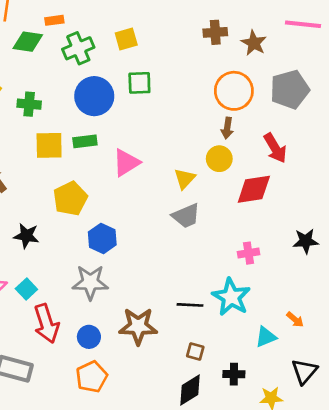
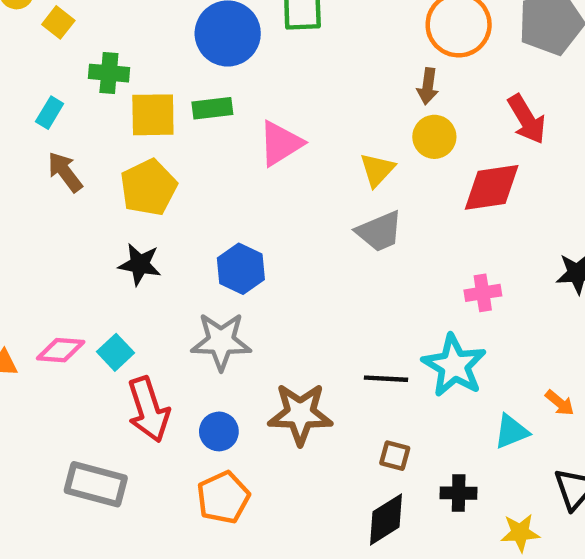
green cross: (29, 104) -> (109, 73), moved
brown arrow: (227, 128) -> (428, 86), moved
yellow pentagon: (70, 199) -> (149, 187), moved
black star: (26, 236) -> (140, 264), moved

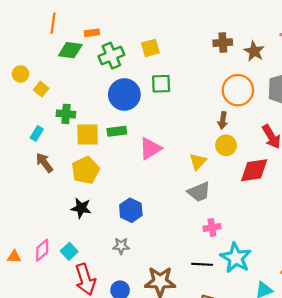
pink cross: (483, 293) -> (212, 227), moved
gray star: (221, 341) -> (121, 246), size x0.6
pink diamond: (61, 350) -> (42, 250), turned -45

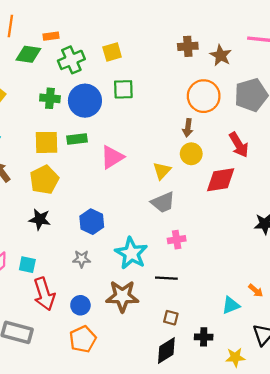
green cross: (66, 114) -> (50, 98), moved
cyan square: (69, 251) -> (27, 265), turned -35
cyan star: (236, 258) -> (131, 253), moved

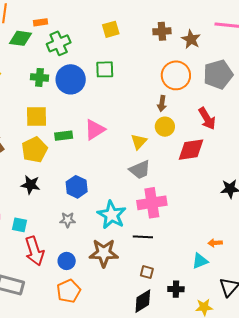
yellow square: (112, 52) -> (111, 29), moved
green rectangle: (77, 139) -> (64, 136), moved
pink cross: (177, 240) -> (152, 203), size x1.8
orange arrow: (256, 291) -> (215, 243), moved, turned 136

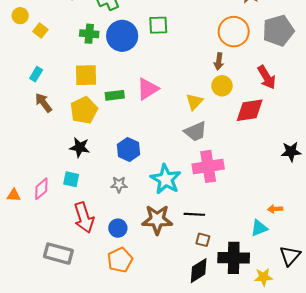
cyan square: (19, 225) -> (71, 179), moved
black line: (143, 237) -> (194, 214), moved
black cross: (176, 289) -> (234, 258), size x1.8

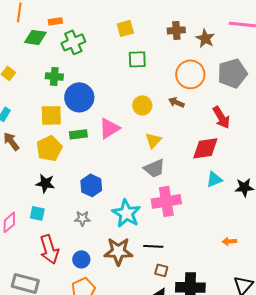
green square: (158, 25) -> (137, 59), moved
blue circle: (122, 36) -> (79, 97), moved
brown arrow: (219, 61) -> (176, 102), turned 105
yellow circle: (222, 86) -> (142, 105), moved
cyan triangle: (259, 228) -> (214, 179), moved

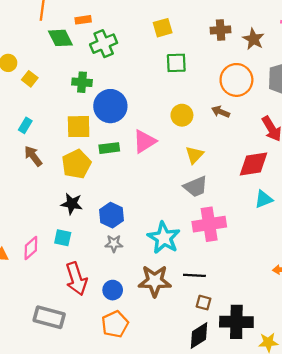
green diamond: (35, 37) -> (60, 38), turned 55
blue hexagon: (91, 185) -> (112, 215), moved

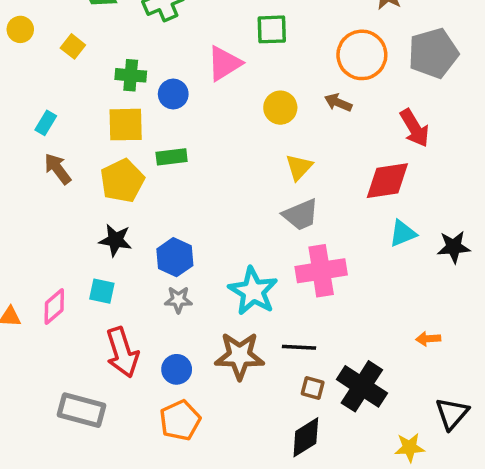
yellow square: (30, 79) -> (73, 46), moved
green cross: (82, 82) -> (131, 75), moved
blue circle: (110, 106) -> (173, 94), size x0.6
pink triangle: (144, 141) -> (224, 63), moved
black cross: (236, 322) -> (362, 386), moved, turned 32

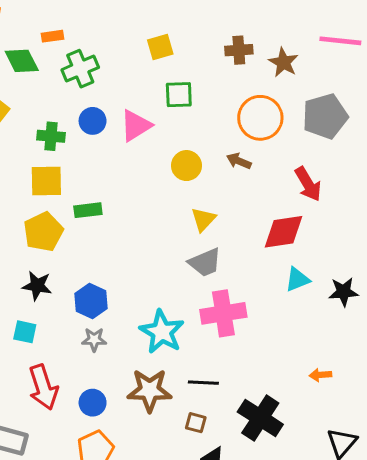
blue circle: (173, 94) -> (93, 121), moved
brown square: (313, 388) -> (196, 423), moved

